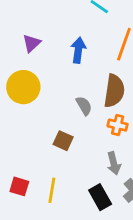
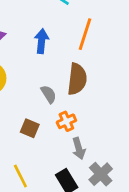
orange cross: (118, 125) -> (66, 121), moved, turned -36
yellow line: (52, 190) -> (20, 176), turned -35

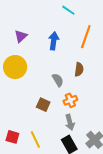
brown semicircle: (77, 79) -> (79, 69), size x0.6
gray arrow: (79, 148) -> (70, 122), moved

